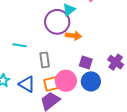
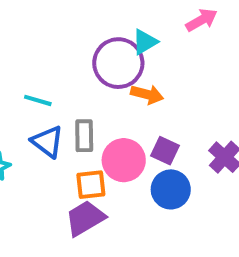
pink circle: (66, 81) -> (124, 160), moved
blue triangle: (27, 84) -> (47, 142), moved

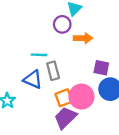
purple circle: (118, 63) -> (62, 24), size x0.6
cyan line: (38, 100) -> (39, 55), moved
pink circle: (124, 160) -> (81, 97), moved

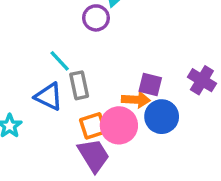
orange arrow: (83, 38) -> (136, 100), moved
cyan line: (39, 55) -> (60, 61), turned 42
purple trapezoid: (65, 118) -> (94, 155), turned 100

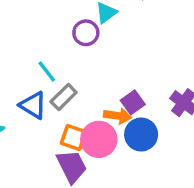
gray rectangle: (79, 85) -> (64, 97), turned 52
purple square: (150, 85) -> (133, 102), turned 35
orange square: (93, 126) -> (73, 138), turned 32

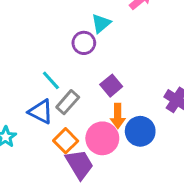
purple square: (133, 102) -> (111, 86), moved
orange arrow: (118, 116) -> (118, 116), turned 85
orange square: (73, 138) -> (66, 141), moved, turned 30

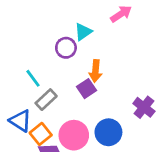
blue triangle: (41, 112) -> (20, 121), moved
orange arrow: (118, 116) -> (95, 71), moved

